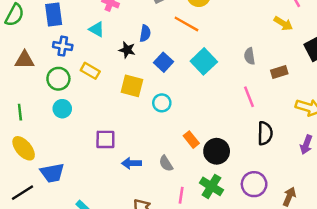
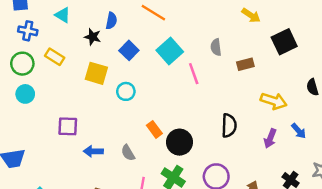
pink line: (249, 97) -> (194, 74), moved

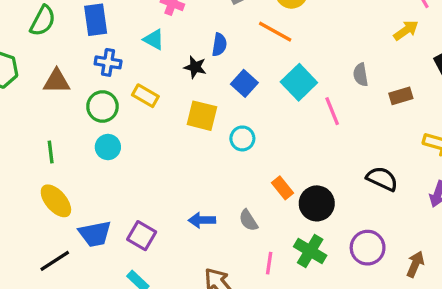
yellow arrow: (251, 15) -> (406, 30), turned -66
purple square: (68, 126) -> (142, 236), moved, turned 30
black semicircle: (229, 126) -> (382, 179), turned -65

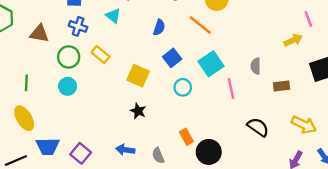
black star: (195, 67) -> (138, 111), moved
cyan circle: (242, 138) -> (183, 87), moved
black semicircle: (382, 179) -> (258, 127), moved

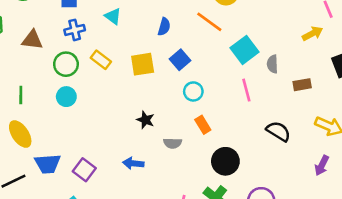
blue cross: (78, 26) -> (75, 30), turned -30
cyan square: (211, 64) -> (244, 50), moved
yellow square: (138, 76) -> (143, 64), moved, turned -30
orange rectangle: (186, 137) -> (203, 125), moved
gray semicircle: (158, 156) -> (173, 143), moved, turned -63

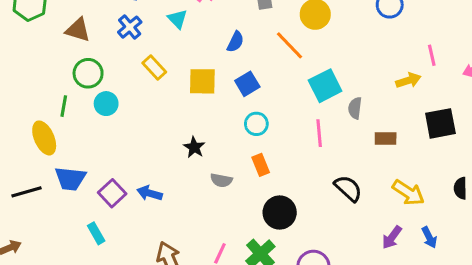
blue cross: (75, 30) -> (130, 27), turned -36
green circle: (66, 64) -> (88, 73), moved
green line: (21, 95) -> (64, 106), moved
blue arrow: (133, 163) -> (150, 193), moved

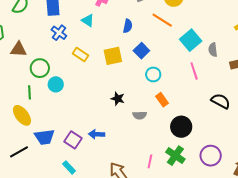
brown triangle: (78, 30) -> (19, 49), moved

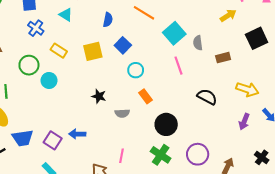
green circle: (40, 68) -> (29, 65), moved
cyan circle: (56, 84) -> (49, 80), moved
pink line: (150, 161) -> (121, 156), moved

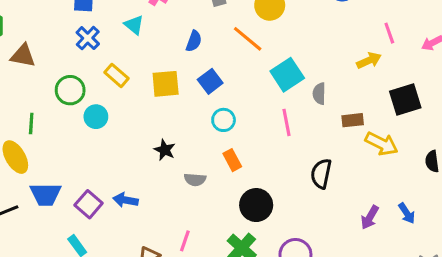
yellow arrow: (247, 89) -> (382, 144), moved
black semicircle: (207, 97) -> (321, 174), turned -114

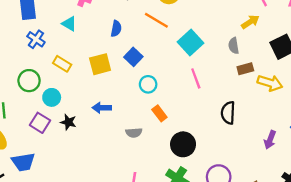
gray semicircle: (319, 94) -> (234, 46), moved
black star: (165, 150) -> (68, 122), moved
blue arrow: (125, 200) -> (102, 108), moved
purple square: (89, 204) -> (40, 123), moved

